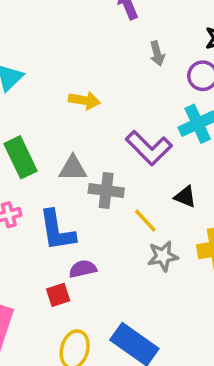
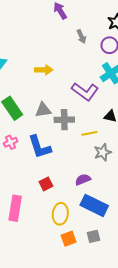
yellow line: (145, 221) -> (89, 133), turned -49
purple semicircle: (83, 269) -> (83, 180), moved

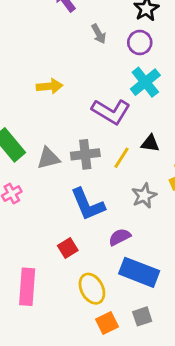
gray triangle: (43, 110) -> (48, 158), moved
yellow line: (89, 133) -> (122, 158), moved, turned -42
blue L-shape: (40, 147) -> (88, 204), moved
yellow ellipse: (60, 214) -> (92, 289), turned -30

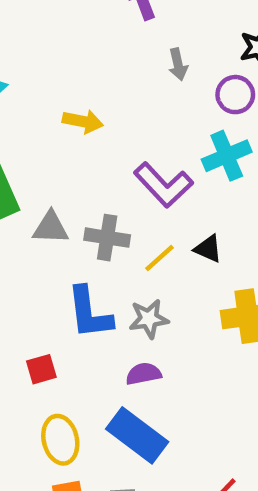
gray star: (144, 196) -> (149, 319), moved
purple semicircle: (120, 237) -> (144, 374), moved

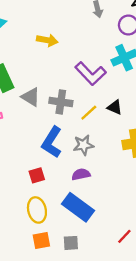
gray triangle: (51, 228) -> (31, 97), turned 30
blue L-shape: (89, 313) -> (52, 142), turned 40
red square: (41, 369) -> (37, 175), moved

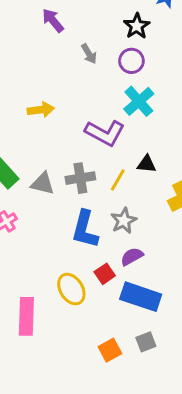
red square: (37, 175) -> (105, 274), moved
yellow ellipse: (37, 210) -> (71, 289), moved

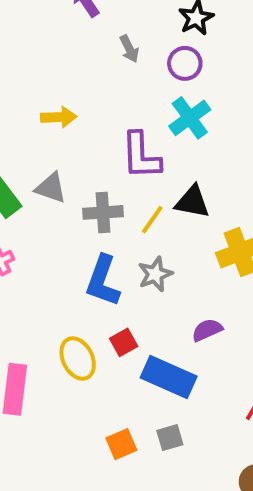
purple L-shape: (105, 133) -> (141, 156), turned 54
black triangle: (147, 164) -> (192, 202), size x1.4
gray triangle: (43, 184) -> (51, 188), moved
purple semicircle: (132, 257) -> (207, 330), moved

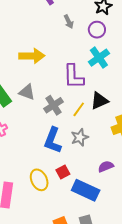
yellow arrow: (59, 117) -> (32, 56), size x1.4
black triangle: (192, 202) -> (99, 101), turned -36
gray cross: (103, 212) -> (54, 105), turned -30

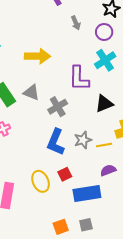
yellow line: (79, 109) -> (104, 145), moved, turned 42
blue rectangle: (86, 190) -> (87, 193), turned -36

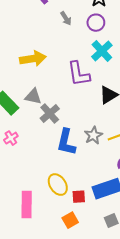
gray cross: (58, 107) -> (50, 113), moved
red square: (65, 174) -> (79, 197), moved, turned 32
orange square: (61, 227) -> (70, 220), moved

